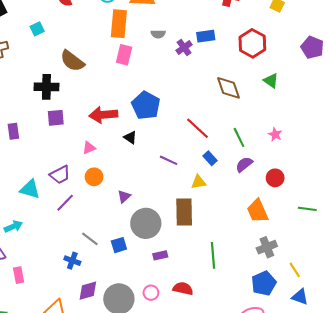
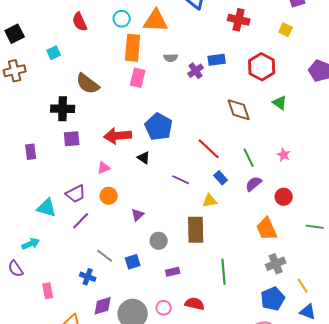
gray circle: (146, 223) -> (159, 241), size x0.6
pink rectangle: (19, 275) -> (48, 291), moved

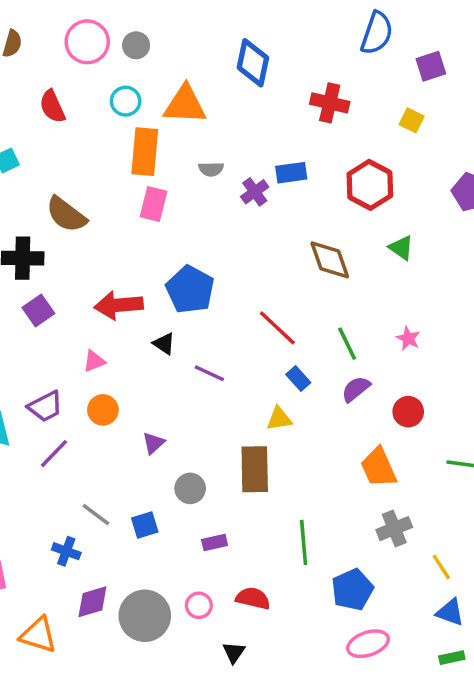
purple square: (72, 139) -> (38, 310), turned -30
purple line: (181, 180) -> (209, 373), moved
blue pentagon: (273, 299) -> (352, 590), moved

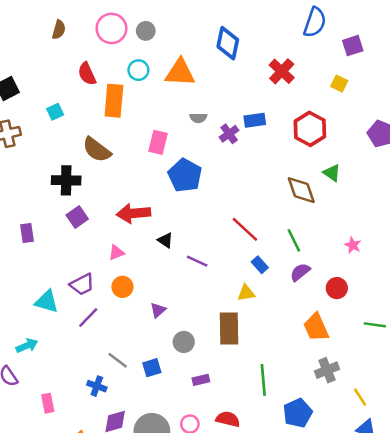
red cross: (330, 103) -> (282, 71), turned 30
orange rectangle: (145, 152) -> (114, 101), moved
brown diamond: (330, 260) -> (301, 190), moved
blue pentagon: (190, 290) -> (185, 175), moved
pink star: (408, 338) -> (353, 245), moved

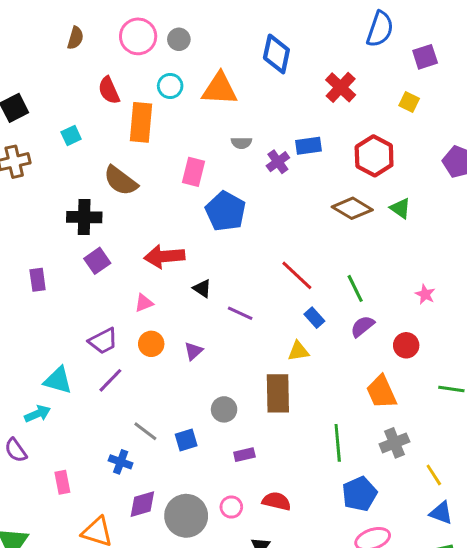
brown diamond: (301, 190) -> (352, 208), moved, turned -40
cyan triangle: (47, 302) -> (58, 380), moved
purple triangle: (158, 310) -> (193, 351), moved
green line: (263, 380) -> (338, 443), moved

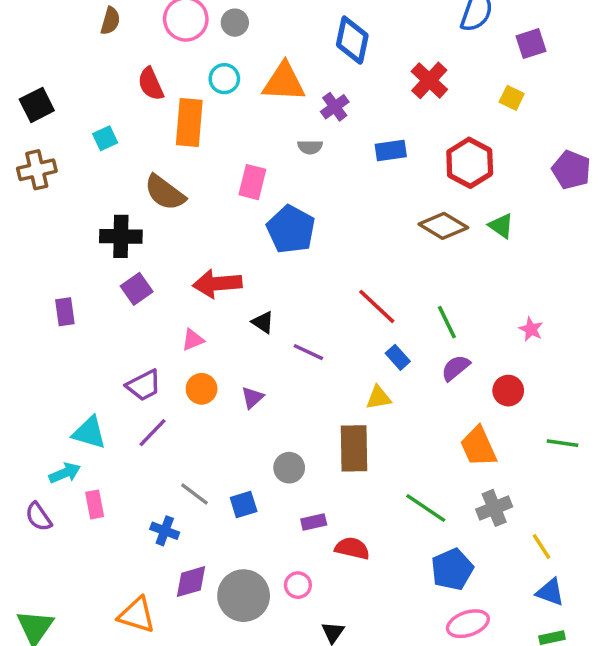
purple cross: (278, 162) -> (335, 107), moved
green line: (338, 443) -> (426, 508), turned -51
pink rectangle: (62, 482) -> (95, 504), moved
red semicircle: (276, 501) -> (352, 548), moved

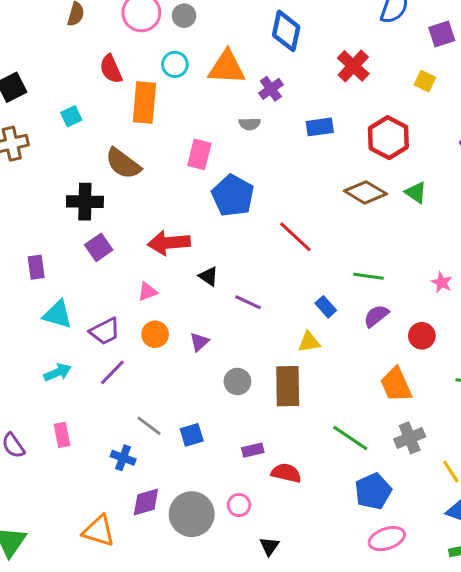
red line: (377, 306) -> (295, 237), moved
green line: (447, 322) -> (369, 276), turned -56
cyan triangle: (89, 433) -> (58, 314), moved
gray circle: (289, 468) -> (237, 382), moved
cyan arrow: (65, 473) -> (58, 372), moved

